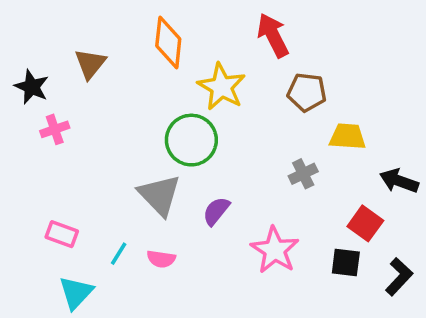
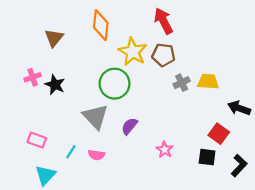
black star: (32, 87) -> (55, 85), moved
brown pentagon: (307, 92) -> (163, 55), moved
gray cross: (303, 174) -> (182, 83), moved
pink star: (275, 250) -> (165, 150), size x0.6

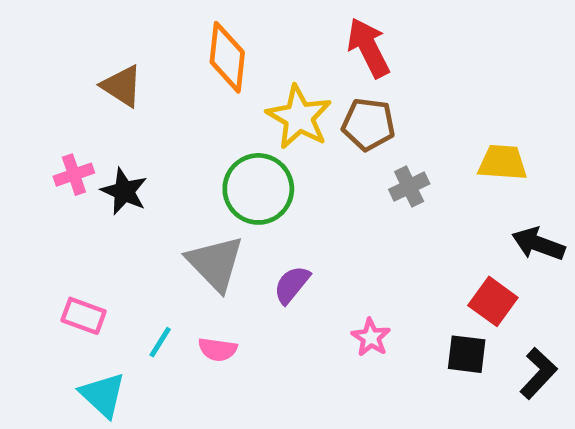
brown triangle: (54, 38) -> (122, 86), turned -36
yellow trapezoid: (208, 82) -> (503, 163), moved
cyan triangle: (45, 175) -> (103, 395), turned -30

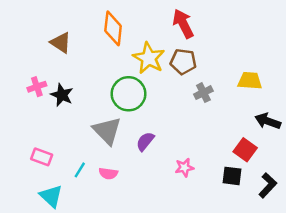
pink star: (371, 337) -> (184, 168), turned 30

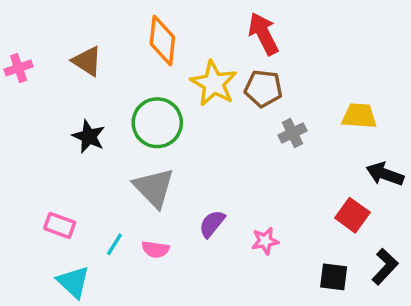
pink cross: (37, 87) -> (19, 68), moved
green circle: (128, 94) -> (157, 123), moved
purple semicircle: (145, 141) -> (212, 224), moved
black square: (232, 176) -> (334, 277), moved

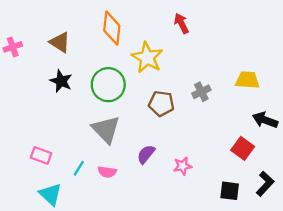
red arrow: (263, 34) -> (181, 23), size x0.7
brown pentagon: (263, 88) -> (161, 104), moved
black star: (89, 136) -> (61, 81), moved

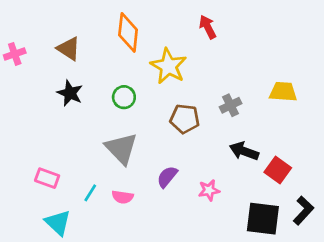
green circle: (108, 85) -> (124, 97), size x0.6
black arrow: (265, 120) -> (244, 151), moved
black square: (230, 191) -> (263, 219), size x1.5

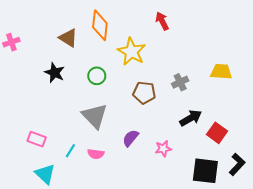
brown triangle: (69, 49) -> (68, 38), moved
black arrow: (244, 151) -> (191, 118), turned 130

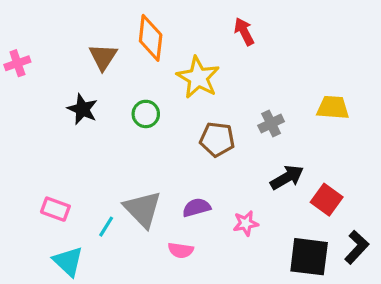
brown triangle: (68, 38) -> (103, 57), turned 30
gray triangle: (95, 116) -> (143, 209), moved
purple semicircle: (131, 138) -> (197, 208), turned 36
pink semicircle: (96, 154) -> (181, 250), moved

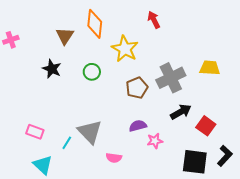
gray cross: (271, 123) -> (171, 78), size x1.8
brown pentagon: (217, 139) -> (137, 88), turned -30
purple semicircle: (197, 208) -> (138, 126), moved

